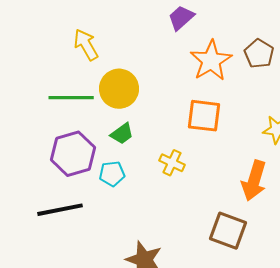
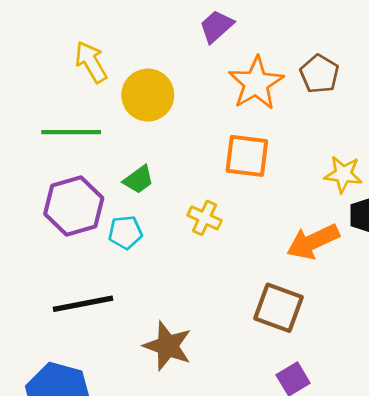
yellow circle: (119, 89) -> (148, 95), moved
orange arrow: (254, 181) -> (313, 242), turned 48
black line: (60, 210) -> (83, 304), moved

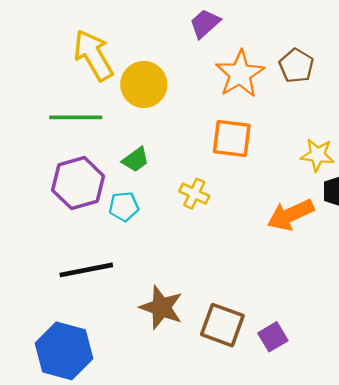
yellow arrow: (91, 62) -> (93, 55), size x1.4
brown square: (279, 308) -> (222, 325), moved

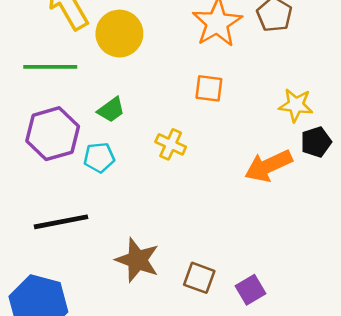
orange square: (232, 138) -> (209, 88), size x0.7
brown square: (222, 325) -> (199, 278), size x0.7

